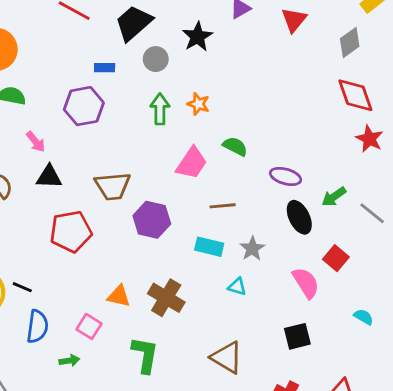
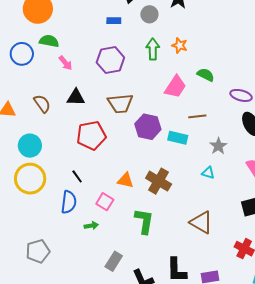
purple hexagon: (84, 106) -> (110, 60), moved
pink arrow: (36, 142) -> (65, 63), moved
cyan rectangle: (209, 247) -> (178, 138), moved
black line: (22, 287) -> (77, 176), moved, turned 32

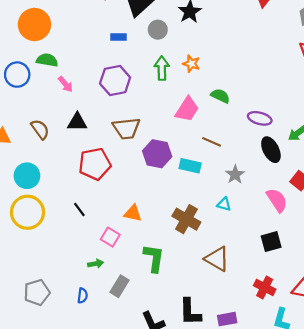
brown line: (197, 116) -> (212, 142), turned 30
brown cross: (159, 181) -> (186, 219), moved
blue semicircle: (69, 202) -> (83, 296), moved, size x0.6
gray rectangle: (114, 261) -> (119, 286), moved

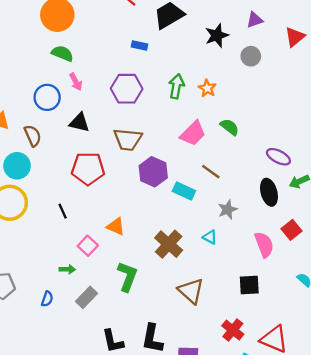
gray circle: (158, 30) -> (251, 56), moved
blue circle: (17, 75) -> (47, 97), moved
purple ellipse: (260, 118) -> (278, 157), moved
brown semicircle: (40, 129) -> (33, 136), moved

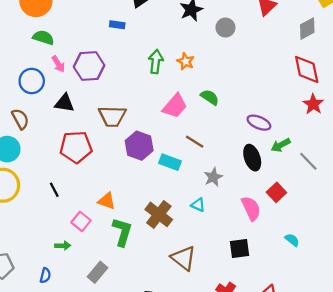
purple hexagon: (127, 89) -> (89, 66), moved
green L-shape: (127, 276) -> (122, 232), moved
gray rectangle: (87, 297) -> (97, 272), moved

